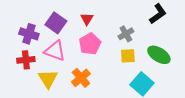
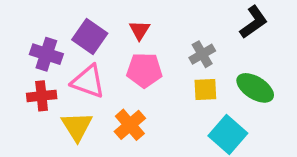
pink pentagon: (90, 44) -> (144, 70), turned 30

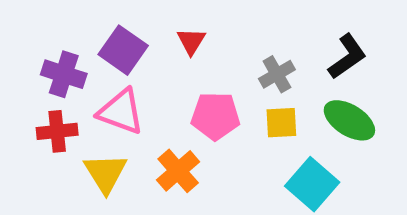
black L-shape: (254, 22) -> (347, 57), moved
pink pentagon: (144, 70) -> (215, 116), moved

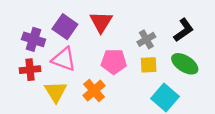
red triangle: (191, 41) -> (101, 22), size x1.5

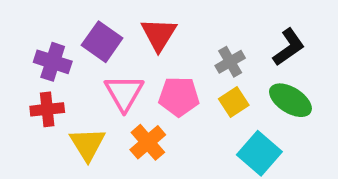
pink triangle: (64, 59) -> (124, 93), moved, turned 40
yellow square: (149, 65) -> (234, 102), turned -30

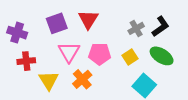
purple square: (102, 42) -> (57, 23), turned 35
purple cross: (53, 62) -> (17, 33), moved
gray cross: (230, 62) -> (136, 28), moved

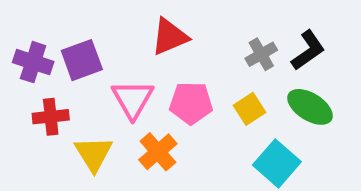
red triangle: (88, 19) -> (170, 37), turned 35
purple square: (57, 23) -> (82, 60), moved

